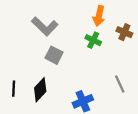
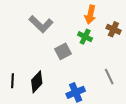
gray square: (54, 55) -> (63, 51), moved, turned 35

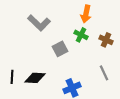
brown cross: (113, 29) -> (106, 40), moved
black diamond: (37, 82) -> (35, 78), turned 50

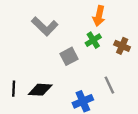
green cross: (81, 35) -> (93, 40), turned 32
gray line: (104, 73) -> (109, 85), moved

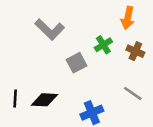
orange arrow: (99, 16) -> (128, 18), moved
gray line: (109, 85) -> (133, 93), moved, turned -30

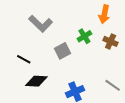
gray line: (133, 93) -> (113, 85), moved
black line: (15, 99) -> (24, 59), moved, turned -64

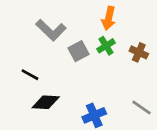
orange arrow: (104, 14) -> (109, 18), moved
gray square: (62, 51) -> (78, 51), moved

